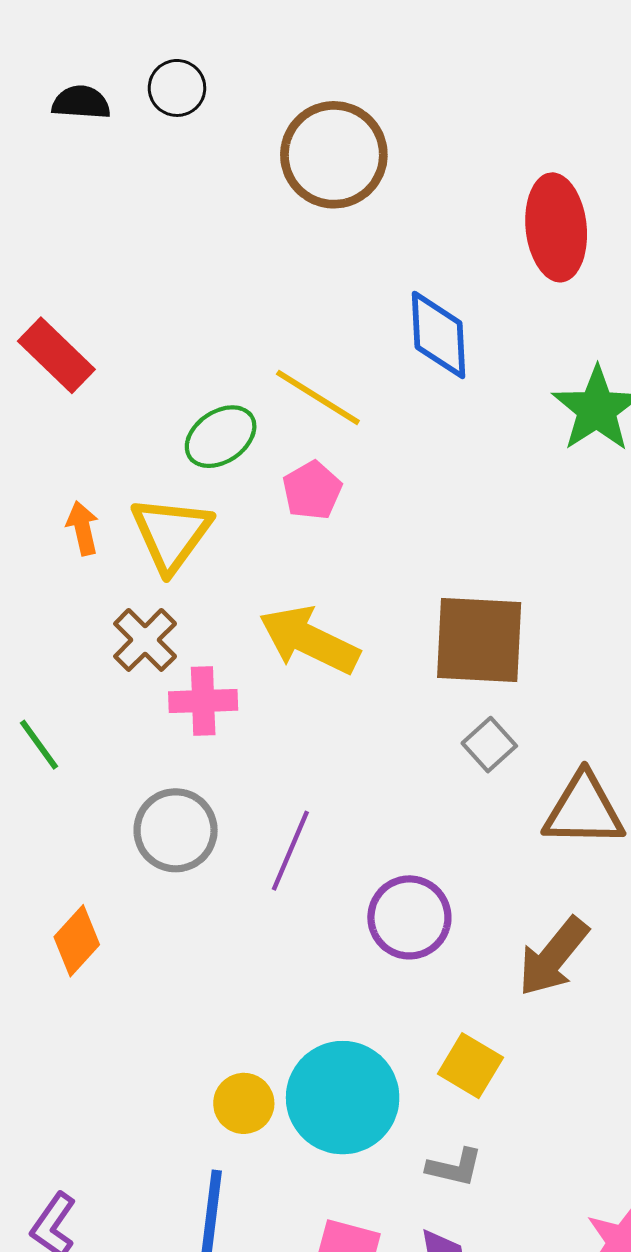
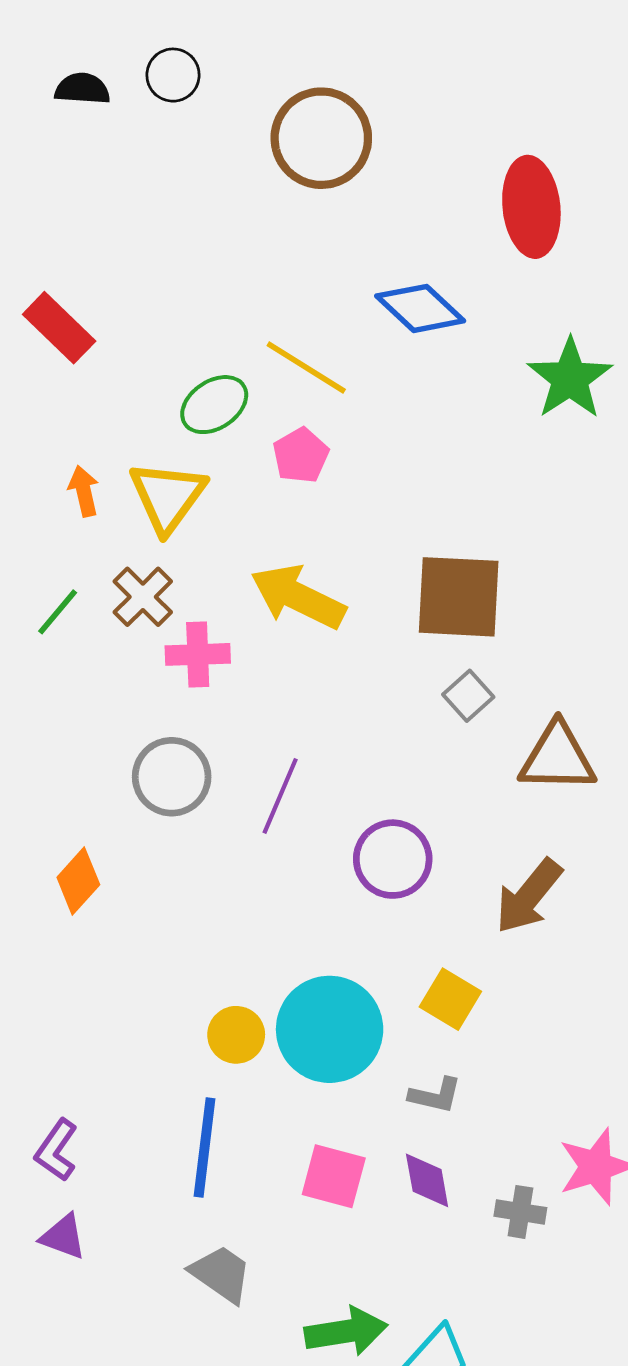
blue diamond: (438, 335) -> (420, 308), turned -44
green line: (39, 745) -> (58, 612), moved, turned 76

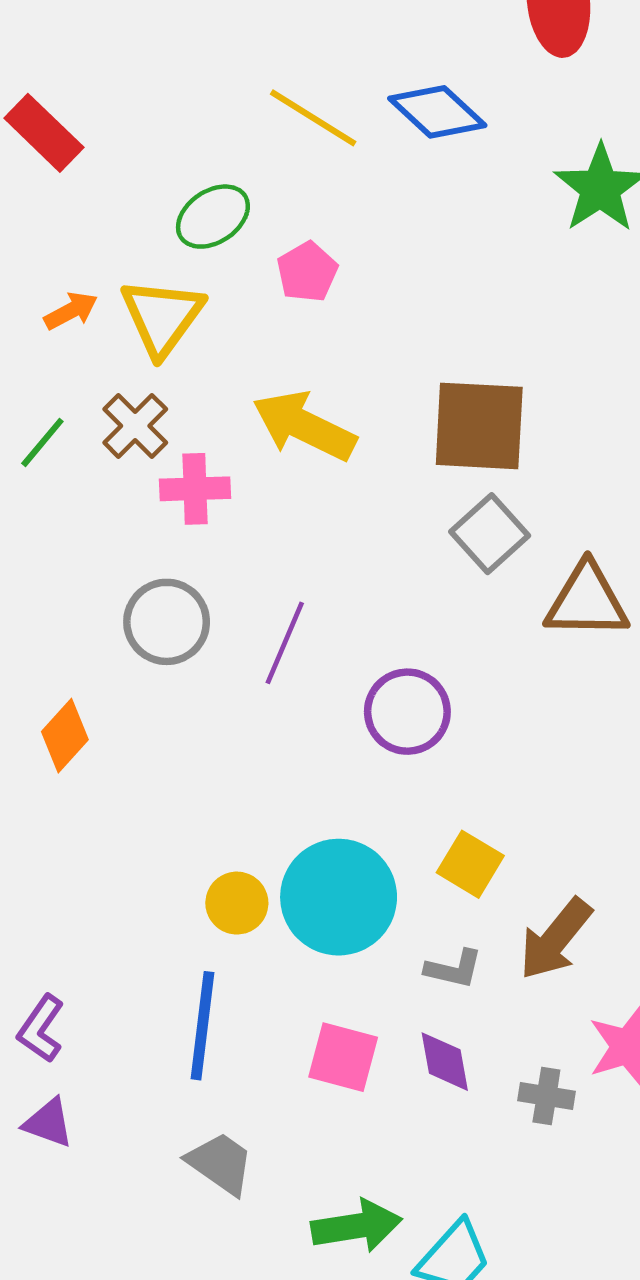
yellow line: (306, 368) -> (313, 118), moved
orange arrow: (84, 491) -> (71, 311), turned 75
gray square: (468, 696) -> (490, 534), size x1.4
brown arrow: (529, 896) -> (555, 939), moved

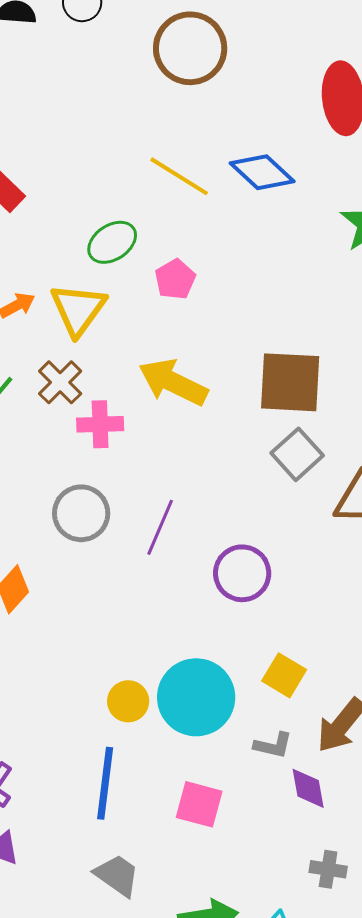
purple diamond: (445, 1062) -> (308, 788), moved
gray cross: (546, 1096) -> (328, 869), moved

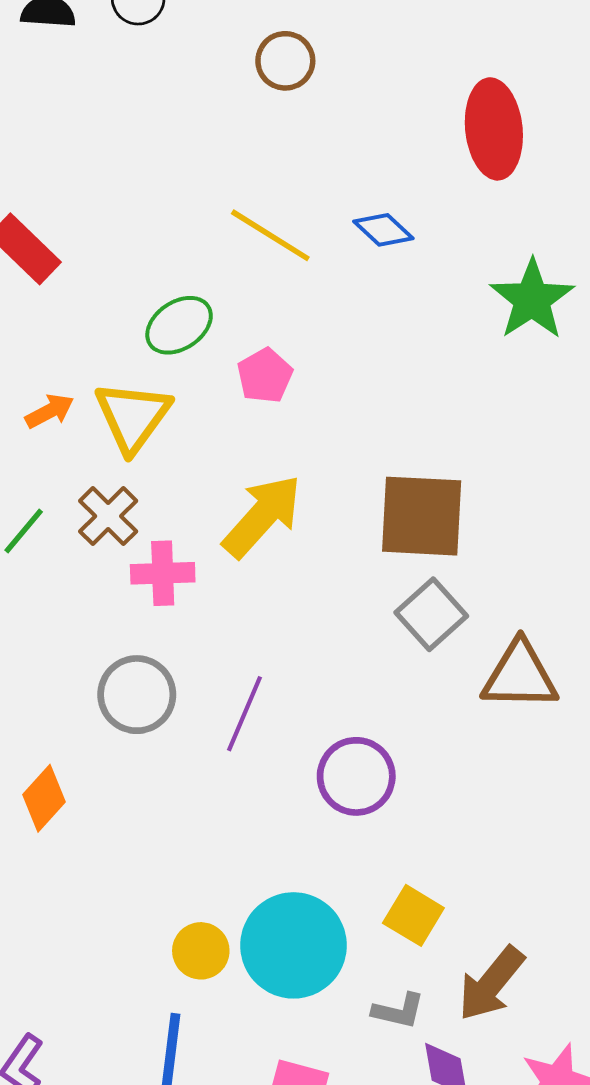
brown circle: (190, 48) -> (285, 61), size x0.6
blue diamond: (262, 172) -> (383, 230), size x0.7
yellow arrow: (173, 382) -> (262, 516), turned 106

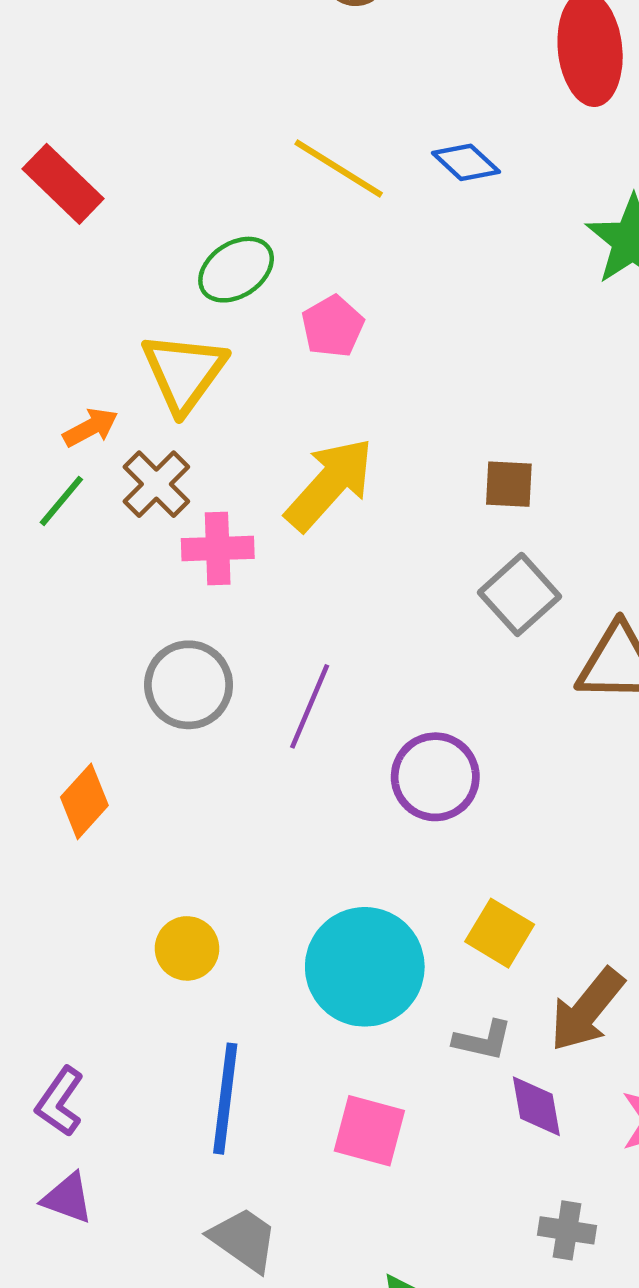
orange arrow: (50, 411) -> (90, 427), moved
brown square: (422, 516) -> (509, 484), size x0.5
yellow circle: (201, 951) -> (187, 948), moved

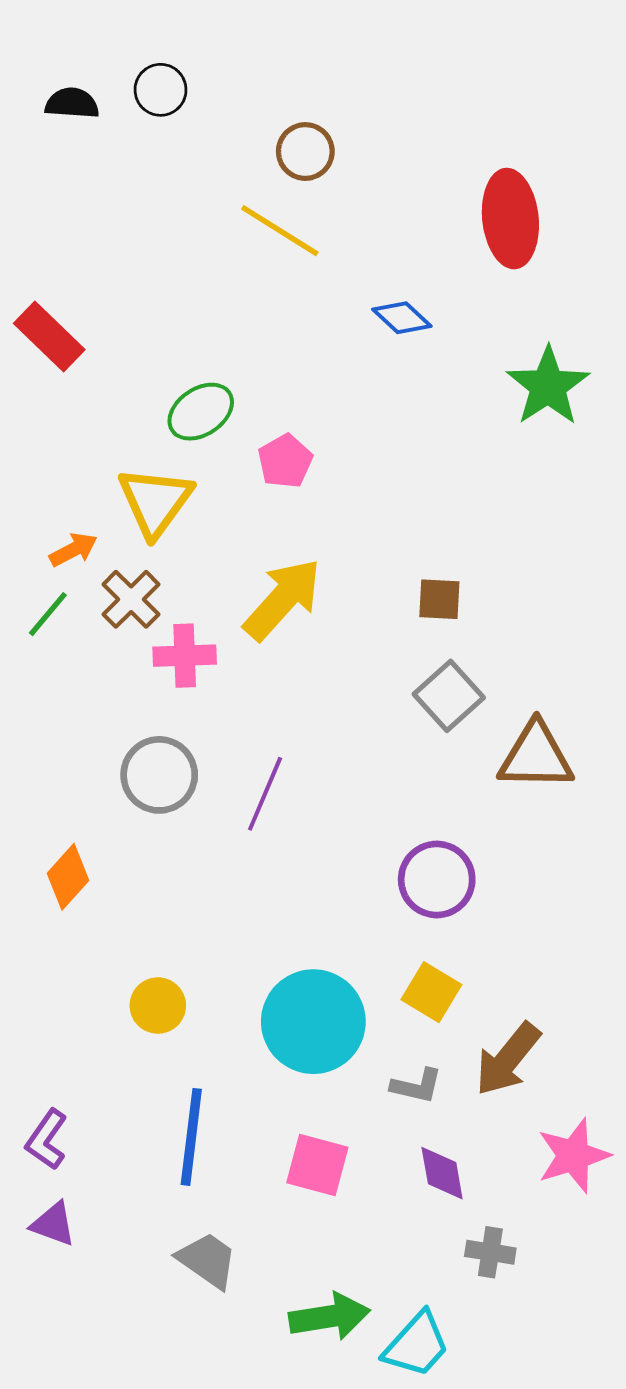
yellow line: (339, 168) -> (280, 231), moved
purple circle: (435, 777) -> (437, 880), moved
purple diamond: (536, 1106) -> (442, 1173), moved

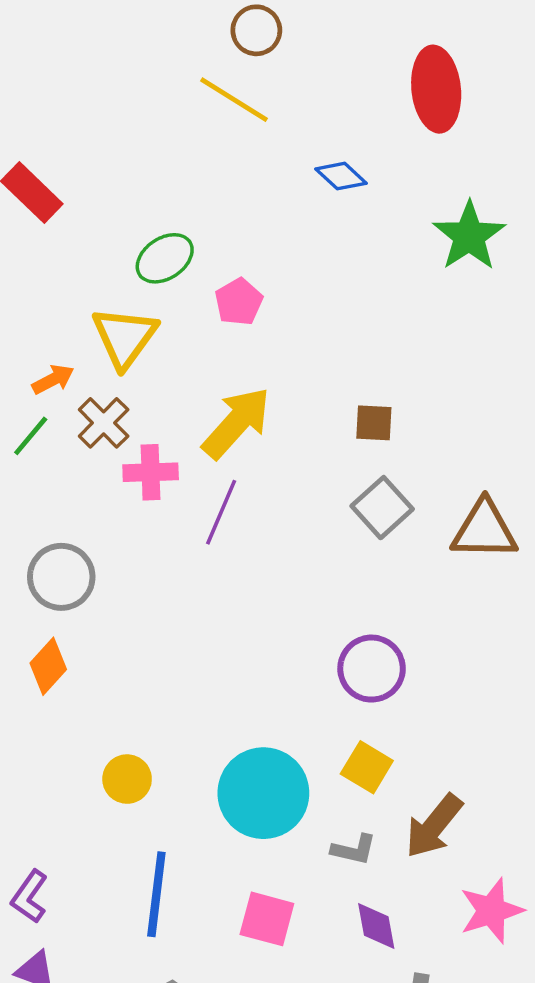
brown triangle: (536, 756) -> (484, 530), moved
gray circle: (159, 775) -> (61, 577), moved
purple line: (265, 794) -> (221, 512), moved

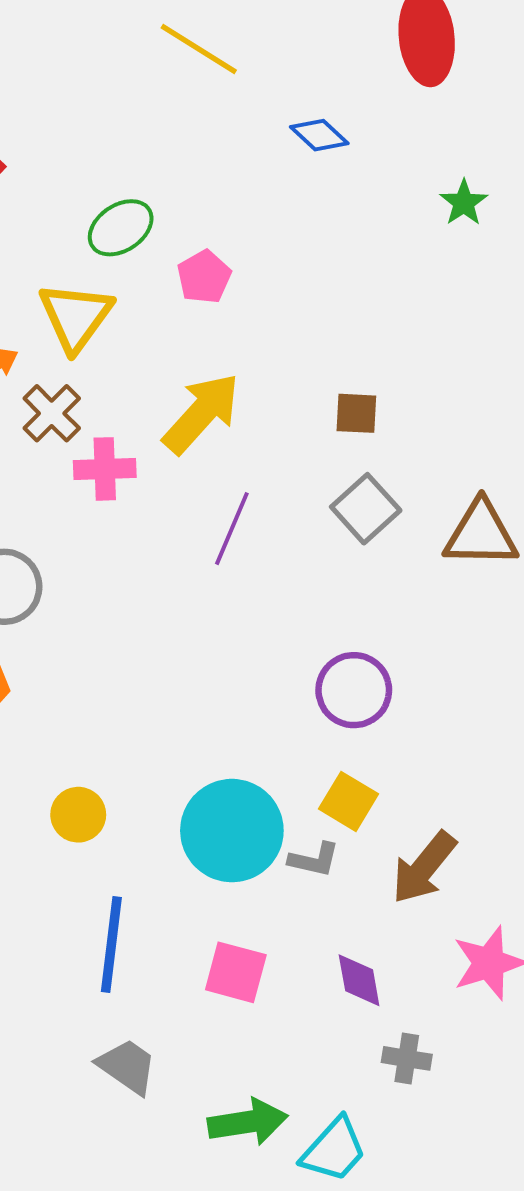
green star: (469, 236) -> (464, 203), size x0.6
purple line: (221, 512) -> (232, 529), moved
gray L-shape: (354, 850) -> (314, 860), moved

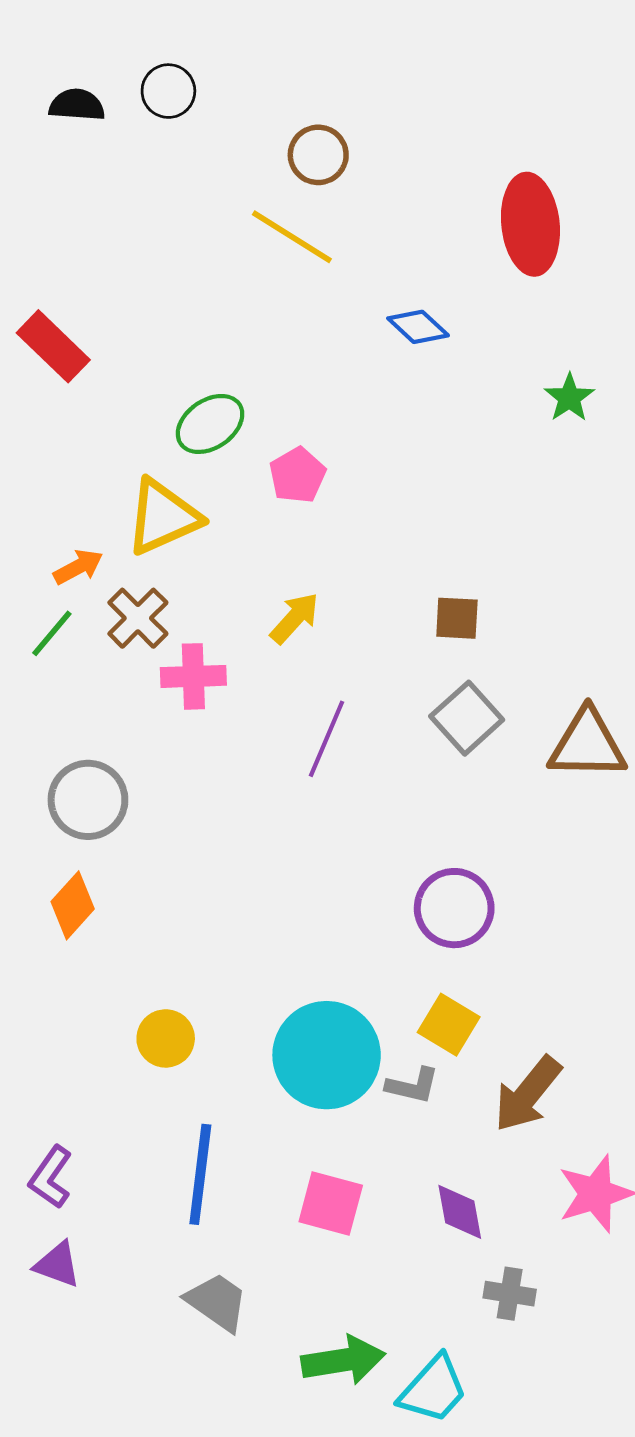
yellow triangle: (76, 317) -> (163, 517), turned 30
yellow arrow: (201, 413) -> (295, 618), size x0.6

